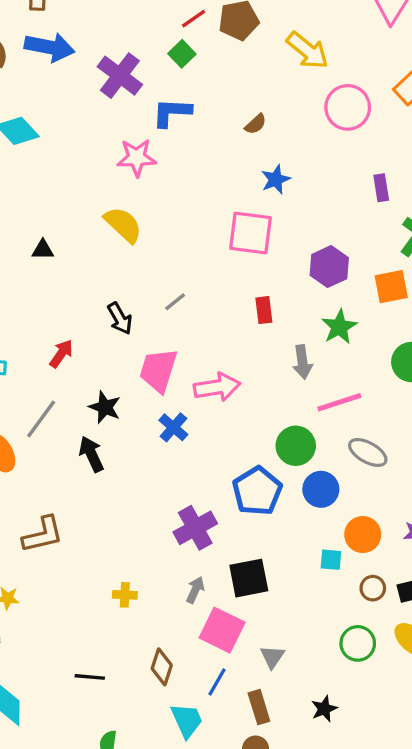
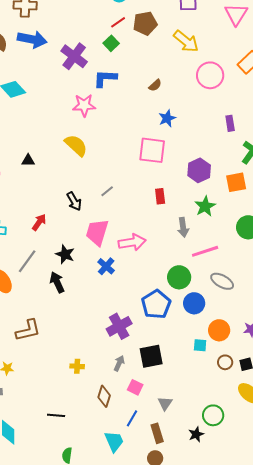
pink square: (222, 630) -> (135, 387), size x0.6
green circle: (358, 643) -> (213, 415), moved
brown diamond: (162, 667) -> (104, 396), moved

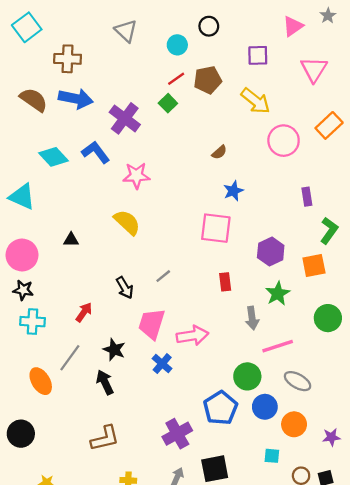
blue L-shape: (105, 78) -> (96, 152), moved, turned 50
brown L-shape: (28, 330) -> (105, 438), moved
orange circle: (219, 330) -> (294, 424), moved

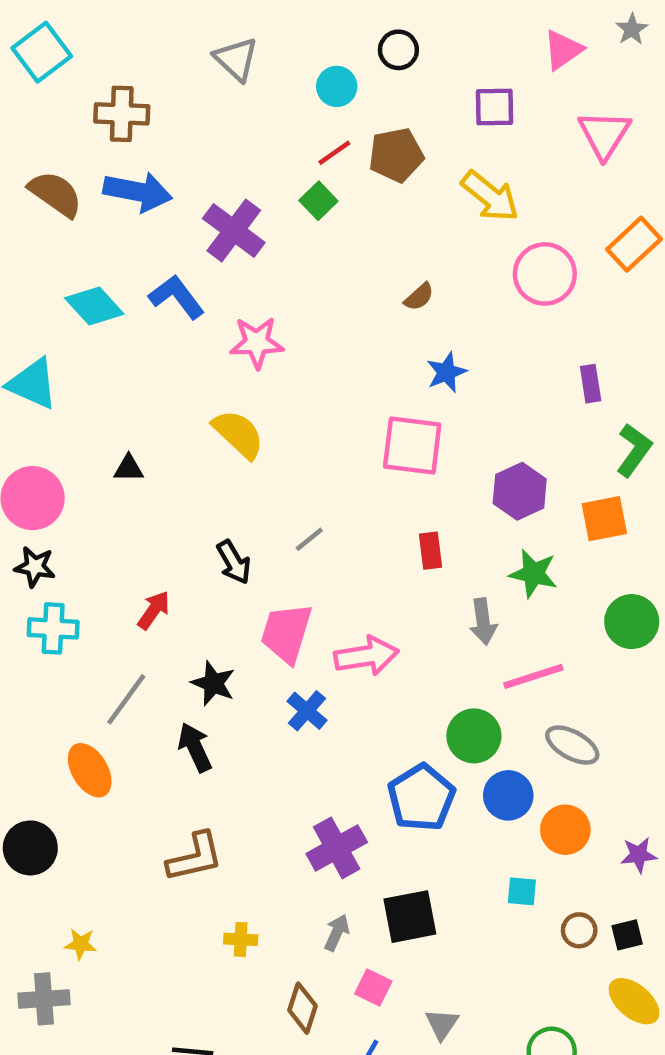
green star: (278, 294) -> (533, 574), turned -30
orange ellipse: (41, 381) -> (90, 770), moved

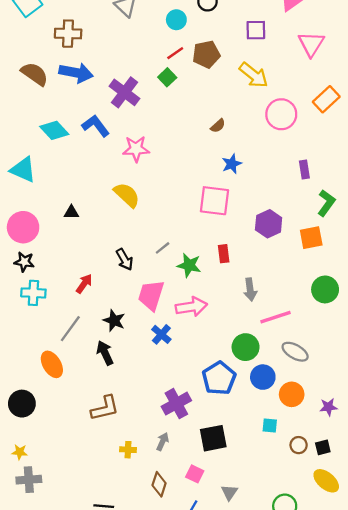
green star: (533, 574) -> (189, 265), moved
gray arrow: (337, 933) -> (163, 442), moved
yellow star: (81, 944) -> (20, 452), moved

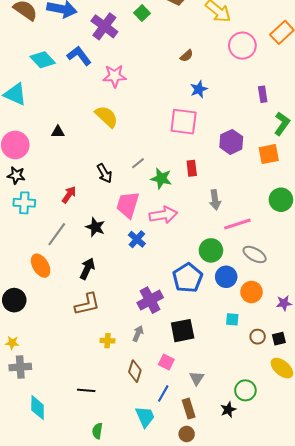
black arrow: (105, 353) -> (87, 269), moved, turned 50

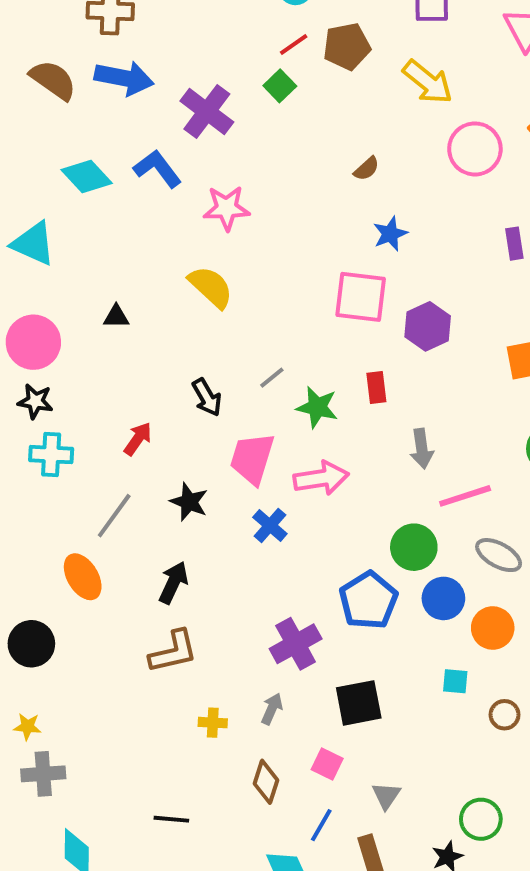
purple hexagon: (231, 142) -> (428, 326), moved

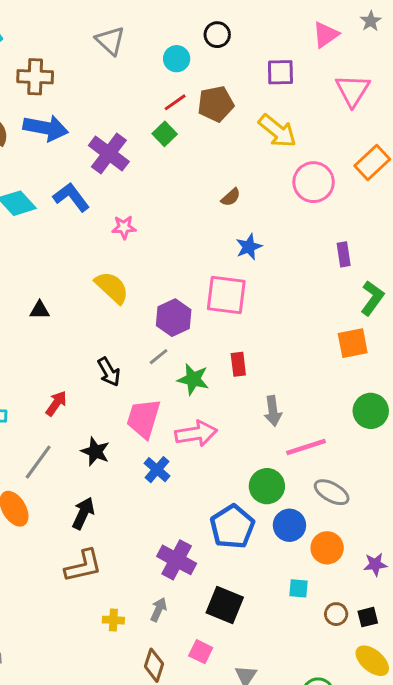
pink star: (227, 208) -> (124, 227), size x0.7
purple hexagon: (428, 326) -> (174, 318), moved
purple cross: (296, 644) -> (177, 560), turned -33
black square: (359, 703) -> (225, 605), turned 33

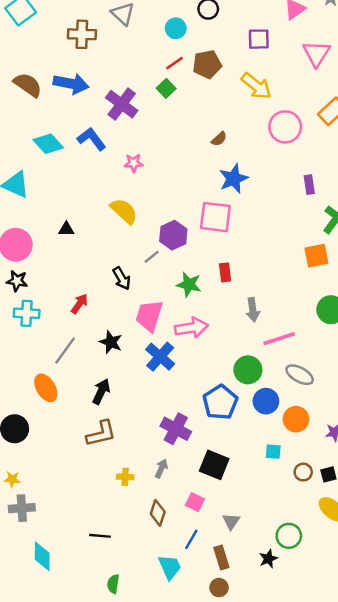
brown cross: (35, 77) -> (82, 34), moved
blue star: (249, 247) -> (233, 179), size x1.4
gray line: (159, 357) -> (152, 257), moved
blue cross: (157, 470) -> (160, 357), size x1.4

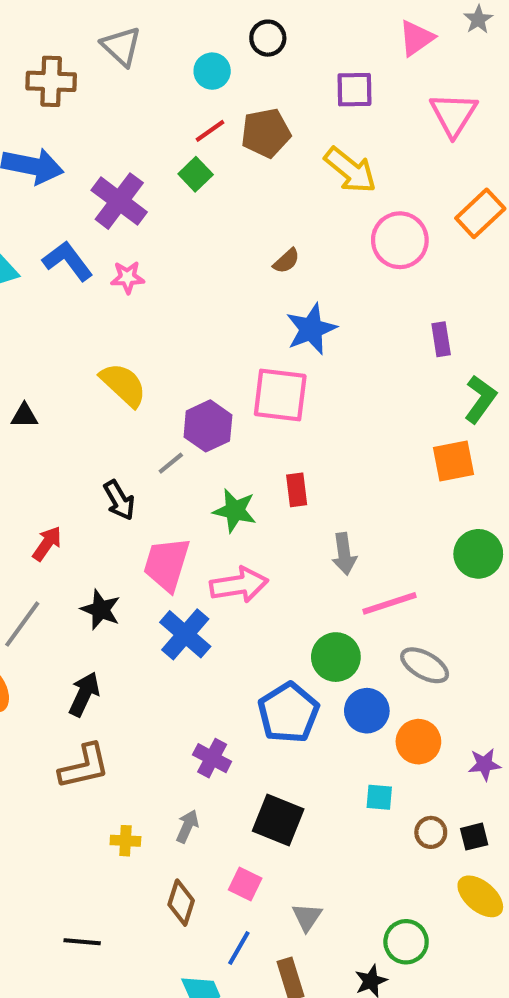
pink star: (134, 163) -> (127, 277), moved
purple cross: (176, 429) -> (212, 758), size x0.7

